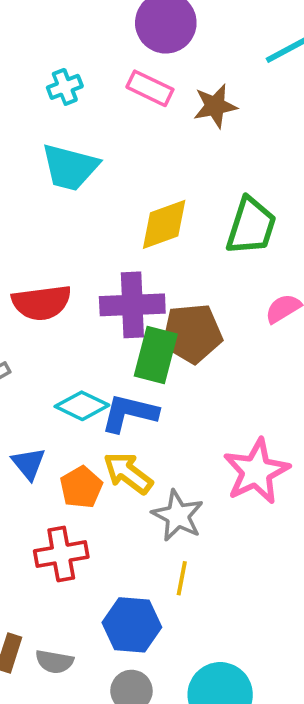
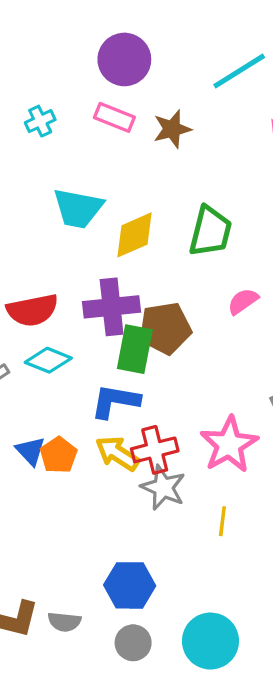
cyan trapezoid: (70, 167) -> (78, 208), moved
cyan diamond: (82, 406) -> (48, 360), moved
orange pentagon: (81, 487) -> (59, 455), moved
red cross: (61, 554) -> (155, 450), moved
yellow line: (182, 578) -> (222, 521), moved

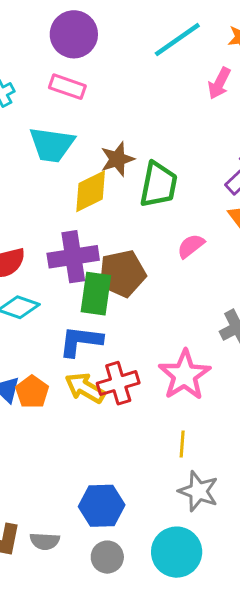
brown star: (172, 129) -> (117, 159), moved
cyan trapezoid: (78, 208) -> (52, 145), moved
gray star: (163, 488) -> (198, 491), moved

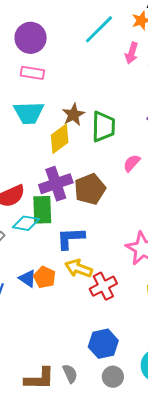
green rectangle: (96, 294) -> (42, 210), moved
red cross: (118, 383) -> (103, 286), moved
gray semicircle: (45, 541) -> (70, 374), turned -108

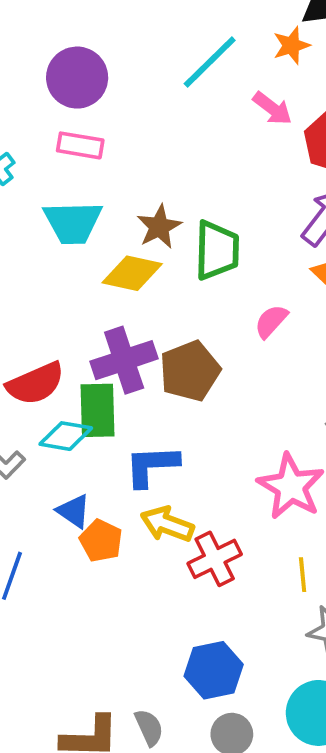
pink arrow: (132, 53) -> (272, 108), turned -70
yellow diamond: (60, 139) -> (132, 273), turned 48
blue triangle: (28, 278) -> (74, 511), moved

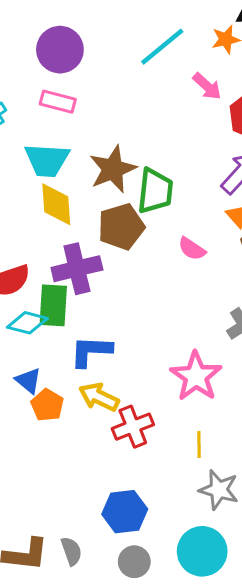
brown star: (159, 227) -> (113, 169), size x1.4
yellow diamond: (132, 273) -> (56, 204), moved, turned 69
pink semicircle: (271, 321) -> (192, 249), turned -104
brown pentagon: (190, 371) -> (121, 227), moved

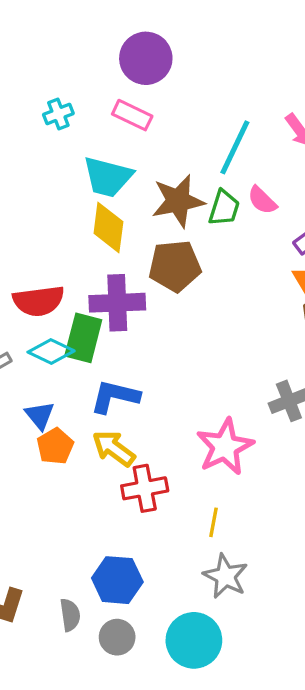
cyan line: (162, 47) -> (235, 147), moved, turned -36
green trapezoid: (155, 191) -> (224, 208), moved, size x0.7
pink semicircle: (192, 249) -> (262, 200), moved
gray semicircle: (71, 551) -> (70, 615), moved

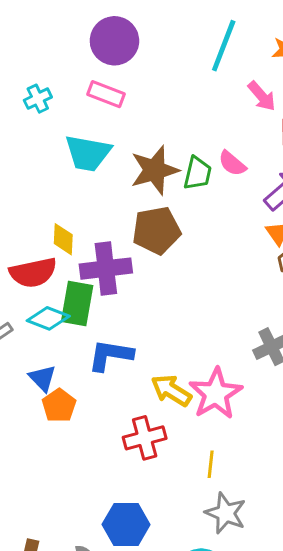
cyan line: (235, 147) -> (224, 46), moved
yellow diamond: (108, 227) -> (63, 239), moved, size x0.7
yellow arrow: (114, 448) -> (171, 390), moved

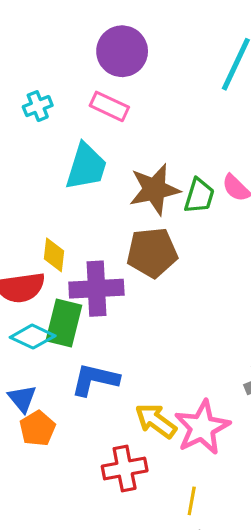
cyan trapezoid: (88, 153) -> (86, 167), turned -87

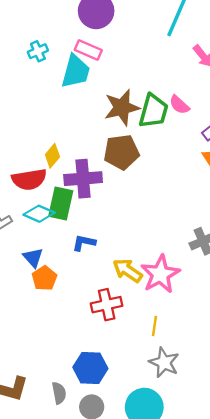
cyan trapezoid: (86, 167) -> (76, 71), moved
green trapezoid: (199, 196) -> (153, 111), size x1.4
yellow diamond: (54, 255) -> (52, 156), turned 35
blue L-shape: (95, 380) -> (84, 243), size x0.7

